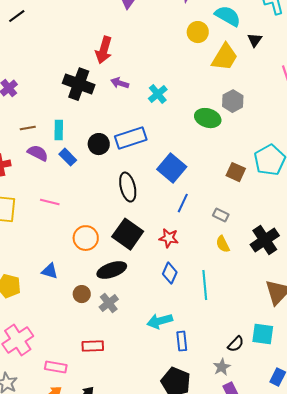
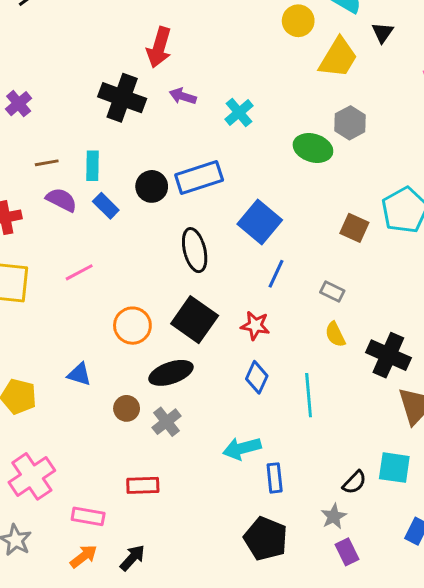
pink line: (50, 202) -> (79, 272), turned -42
black cross: (265, 240) -> (388, 355), moved, turned -32

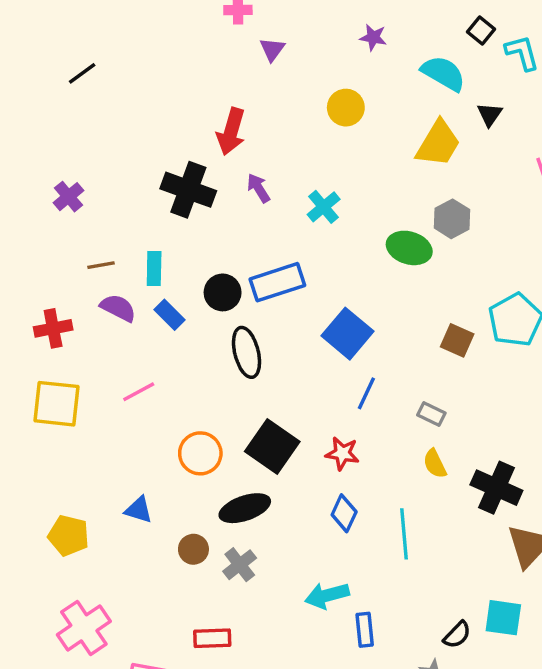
yellow circle: (298, 21) -> (346, 108), moved
purple arrow: (183, 96) -> (259, 188), turned 40
black ellipse: (195, 250) -> (247, 352), moved

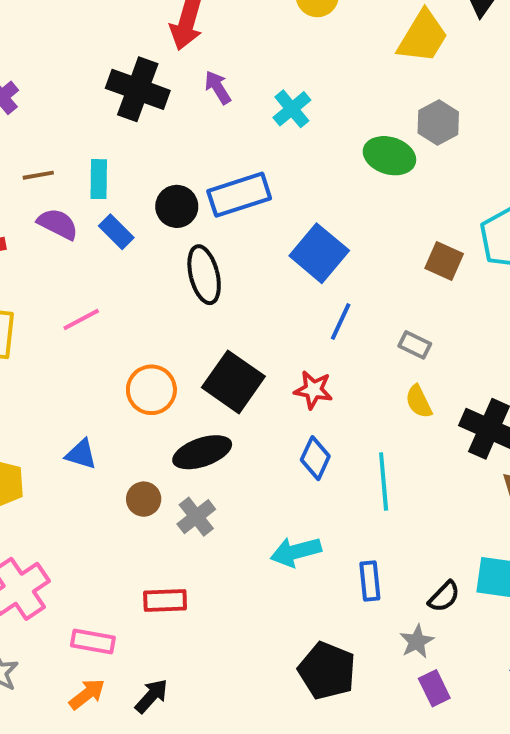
blue rectangle: (365, 630) -> (370, 581), moved

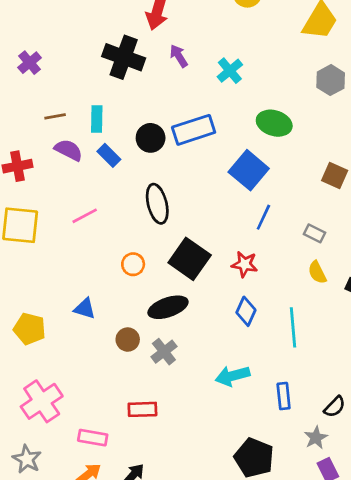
green ellipse: (389, 156) -> (274, 123), moved
black ellipse: (204, 275) -> (157, 204), moved
orange circle: (151, 390) -> (133, 264), size x0.7

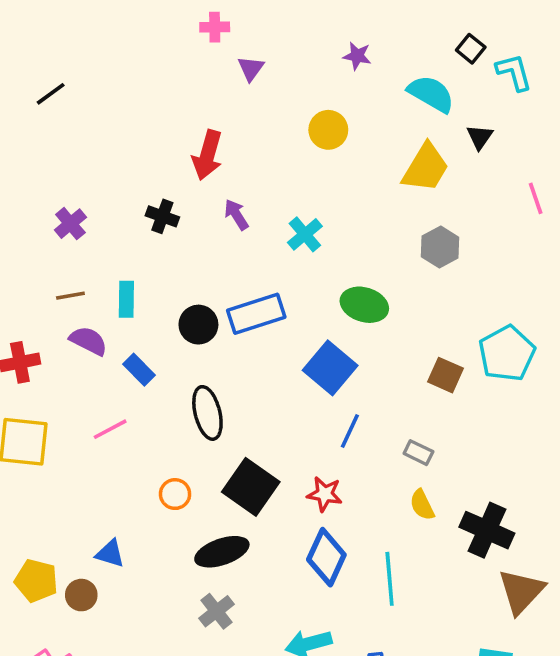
black cross: (124, 57) -> (162, 216), size x0.6
purple cross: (30, 63) -> (70, 224), moved
blue rectangle: (109, 155) -> (139, 370), moved
blue diamond: (246, 311) -> (326, 557), size x1.4
brown circle: (128, 340) -> (81, 595), moved

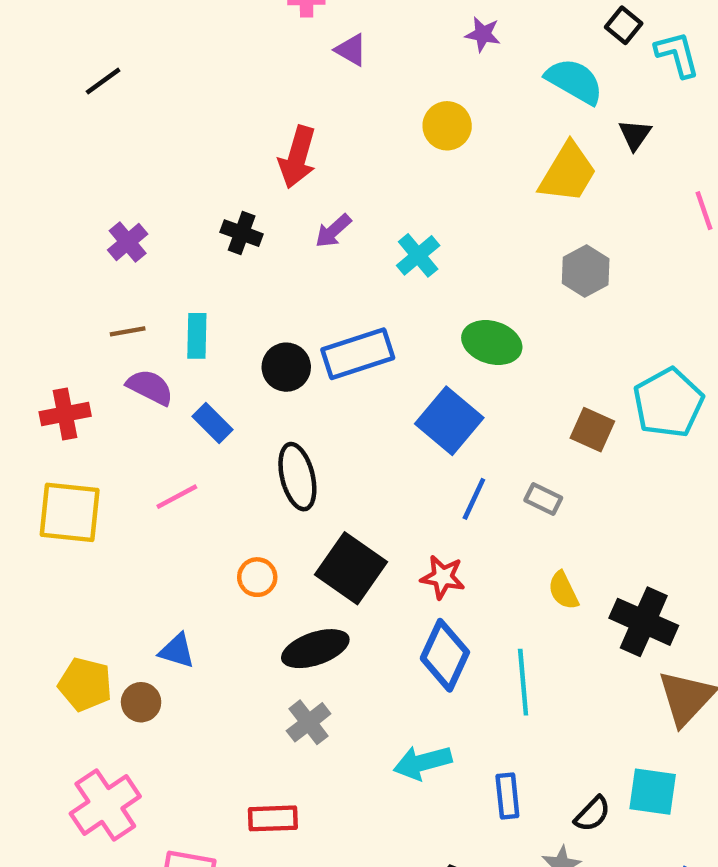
purple triangle: (251, 69) -> (351, 50), turned -36
purple arrow: (236, 215) -> (333, 231), turned -100
gray rectangle: (418, 453) -> (543, 499), moved

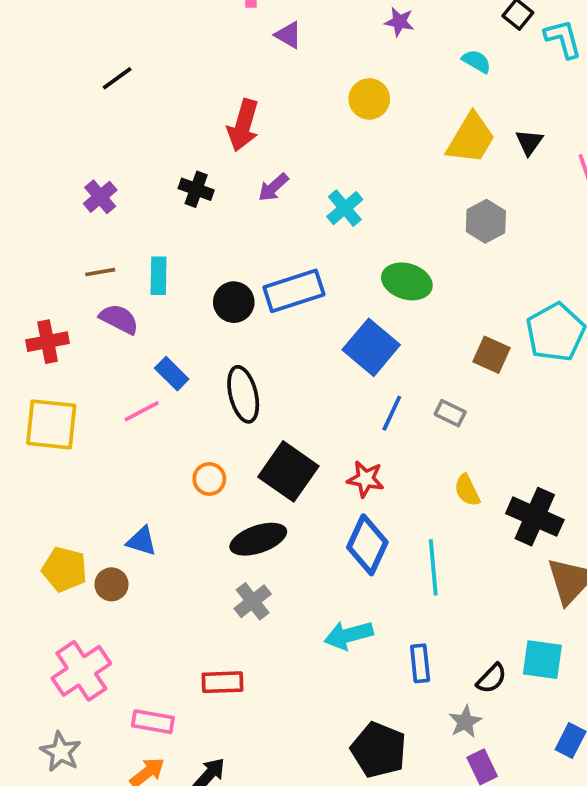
black line: (103, 81) -> (117, 78), moved
cyan semicircle: (574, 81) -> (476, 61), size x0.6
black triangle: (635, 135) -> (529, 142), moved
blue rectangle: (213, 423) -> (172, 374), moved

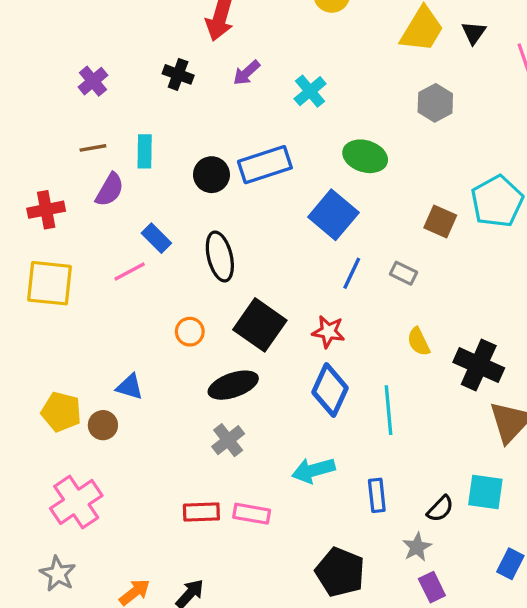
purple semicircle: (119, 319) -> (110, 190), turned 93
pink rectangle: (153, 722) -> (252, 514), moved

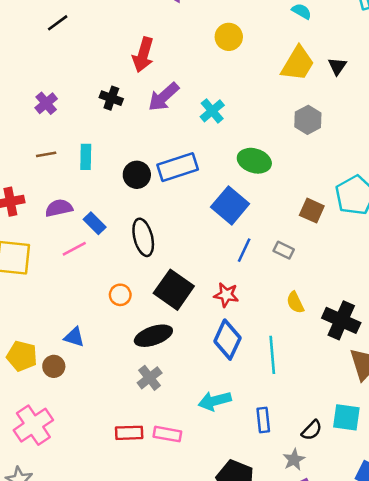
purple arrow: (247, 73) -> (164, 97), size x1.5
purple semicircle: (110, 190) -> (59, 208), moved, turned -132

